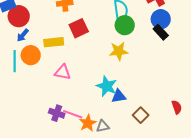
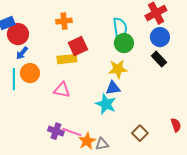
black rectangle: (161, 32) -> (159, 59), moved
yellow rectangle: (54, 42) -> (67, 59), moved
blue triangle: (119, 96) -> (113, 88), moved

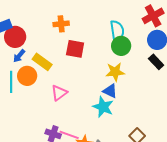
red square: (78, 46) -> (75, 49), turned 36
yellow rectangle: (67, 59) -> (42, 62), moved, turned 42
blue triangle: (113, 88) -> (110, 91), turned 35
pink triangle: (62, 90) -> (59, 93), turned -48

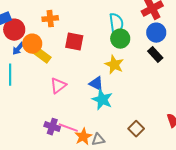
orange cross: (61, 24) -> (50, 19), moved
yellow star: (115, 72) -> (114, 65), turned 30
orange circle: (27, 76) -> (32, 44), moved
blue triangle: (110, 91) -> (96, 84), moved

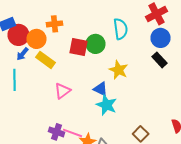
green circle: (120, 39) -> (96, 44), moved
orange circle: (32, 44) -> (36, 39), moved

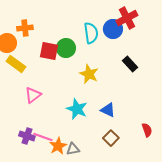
blue circle: (160, 38) -> (113, 29), moved
blue triangle: (100, 89) -> (108, 110), moved

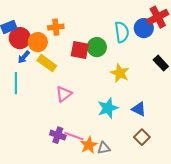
cyan star: (77, 109) -> (108, 108), turned 30

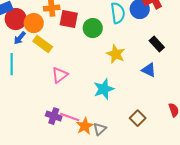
red square: (80, 50) -> (69, 19), moved
blue triangle: (139, 109) -> (149, 70), moved
gray triangle: (104, 148) -> (100, 129), turned -32

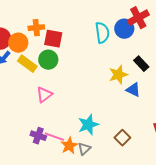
green circle: (93, 28) -> (48, 60), moved
yellow star: (116, 54) -> (118, 75), moved, turned 30
cyan star: (104, 89) -> (88, 125), moved

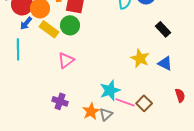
yellow star: (118, 75) -> (140, 58), moved, turned -30
blue triangle: (133, 90) -> (165, 63), moved
pink line: (54, 137) -> (125, 102), moved

